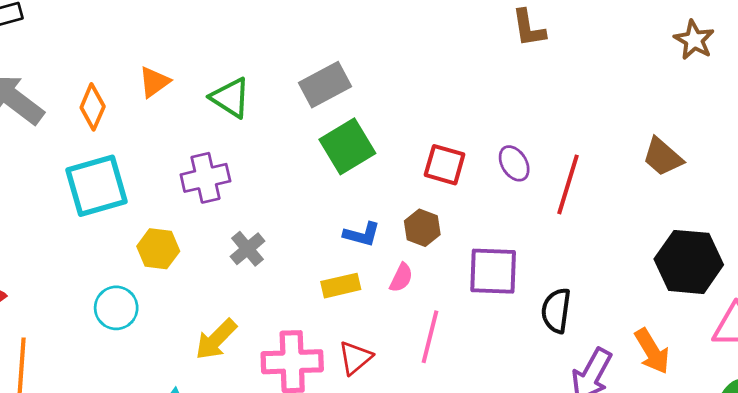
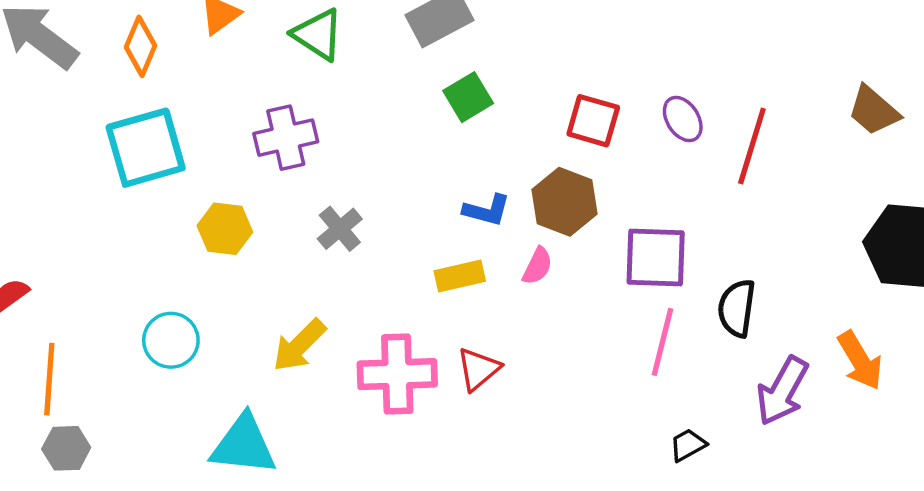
green square: (347, 146) -> (468, 97), size x0.7
brown hexagon: (422, 228) -> (564, 202), size x1.4
cyan circle: (116, 308) -> (171, 340), moved
pink line: (430, 337) -> (662, 342), moved

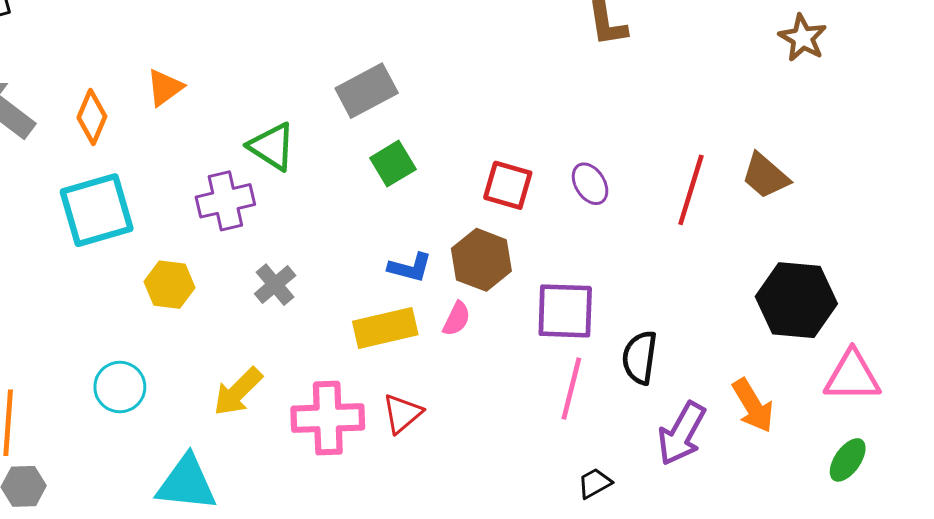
green triangle: (318, 35) -> (272, 146), moved
red line: (752, 146) -> (691, 190), moved
yellow rectangle: (460, 276) -> (385, 328), size x1.4

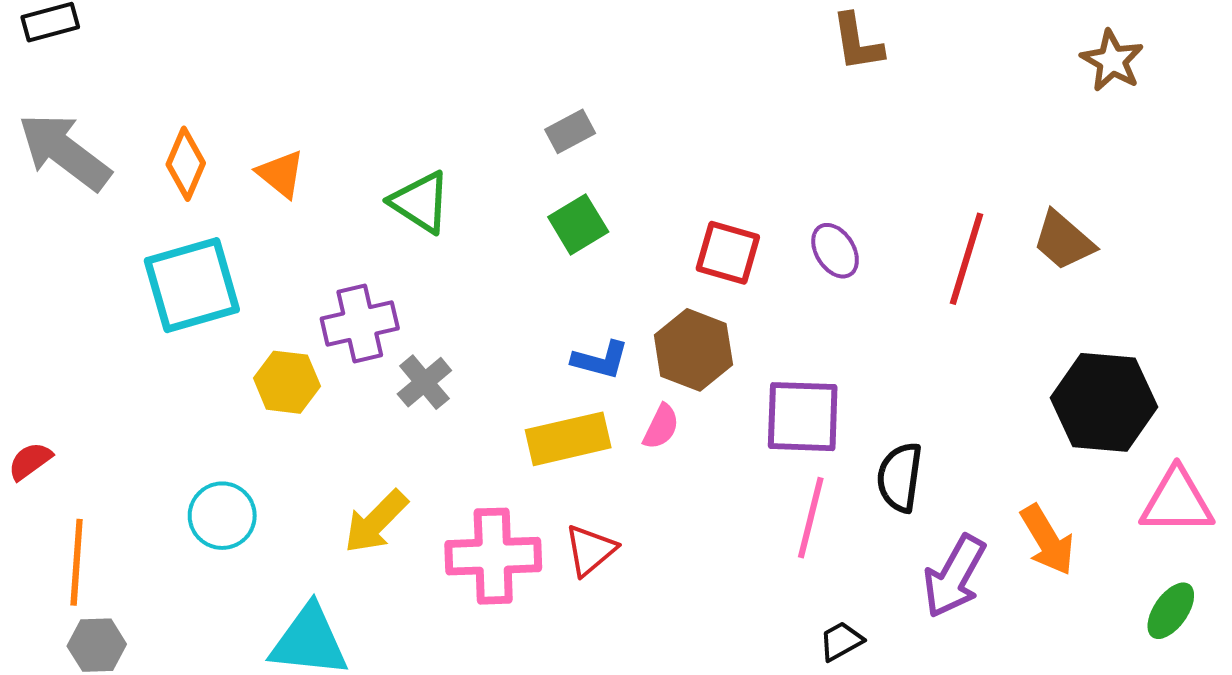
orange triangle: (165, 88) -> (281, 174), moved, turned -45
gray rectangle: (367, 91) -> (570, 131), moved, size x0.6
purple cross: (225, 201) -> (360, 324), moved

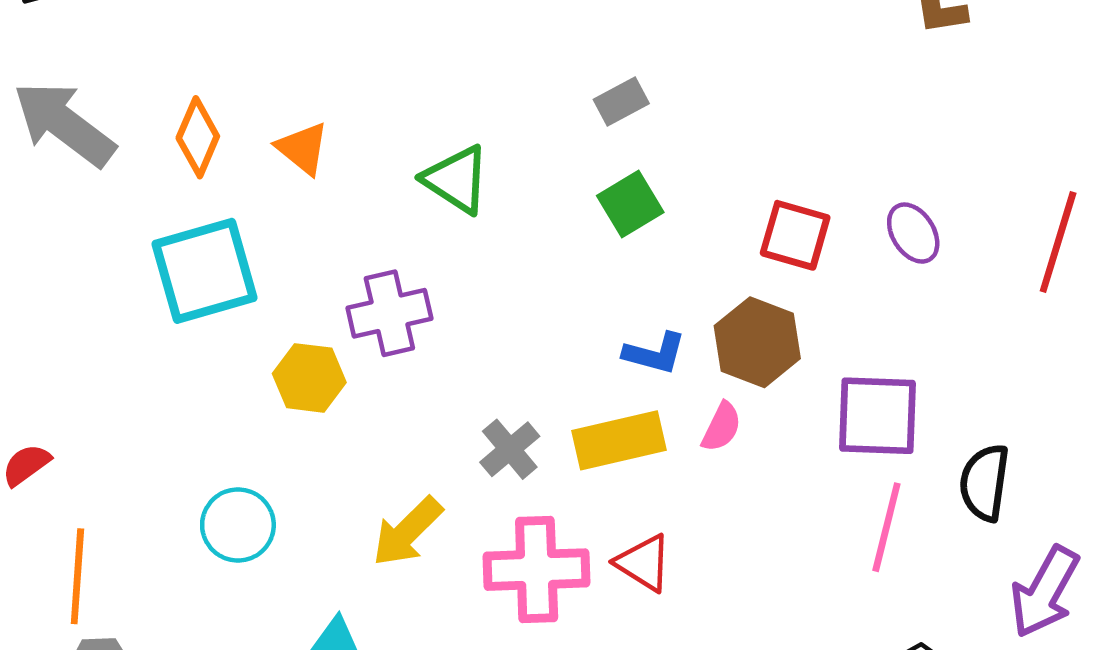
gray cross: (424, 382) -> (510, 449), moved
red triangle: (590, 550) -> (644, 563), turned -48

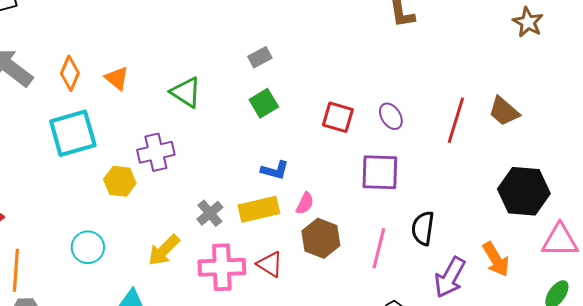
brown hexagon: (757, 342) -> (321, 238), moved
purple square: (878, 416) -> (380, 172), moved

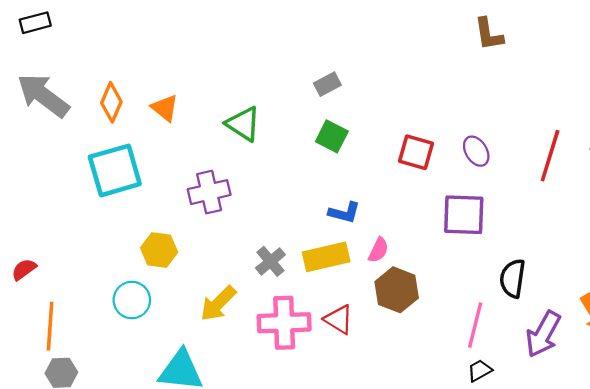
green square: (264, 103) -> (332, 136), turned -32
yellow hexagon: (120, 181) -> (159, 250), moved
pink line: (379, 248) -> (475, 325), moved

